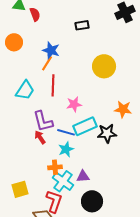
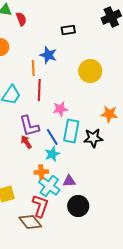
blue star: (51, 50) -> (48, 55), moved
orange line: (47, 63) -> (33, 68), turned -35
cyan rectangle: (85, 126) -> (71, 131), turned -55
blue line: (66, 132) -> (52, 137), turned 42

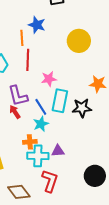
cyan cross: (49, 186) -> (38, 156), turned -35
red L-shape: (40, 206) -> (50, 181), moved
black circle: (78, 206) -> (95, 176), moved

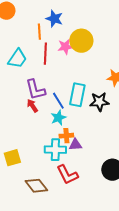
yellow circle: (79, 41) -> (81, 41), moved
pink star: (49, 79) -> (65, 47), moved
orange cross: (30, 142) -> (66, 136), moved
red L-shape: (50, 181) -> (67, 175), turned 135

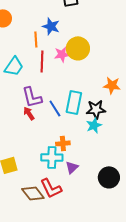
cyan star: (58, 118) -> (94, 125), moved
purple triangle: (75, 145) -> (72, 167), moved, turned -40
red L-shape: (67, 175) -> (51, 188), moved

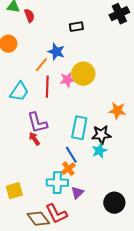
orange line: (36, 39) -> (41, 65), turned 42
blue line: (55, 108) -> (71, 155), moved
orange cross: (63, 143) -> (68, 169), turned -32

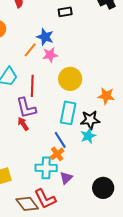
yellow circle: (83, 74) -> (70, 79), moved
pink star: (67, 80) -> (50, 55), moved
red line: (47, 87) -> (32, 86), moved

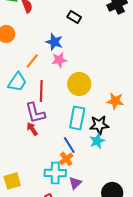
black rectangle: (65, 12) -> (74, 17), turned 40
orange line: (30, 50) -> (32, 61), moved

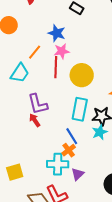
red line: (41, 91) -> (56, 67), moved

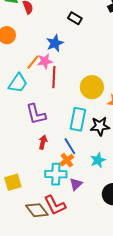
blue star: (57, 33) -> (55, 43), turned 30
pink star: (62, 51) -> (45, 61), moved
yellow circle: (82, 75) -> (92, 87), moved
red arrow: (35, 120) -> (43, 142), moved, turned 48
cyan star: (100, 132) -> (98, 160), moved

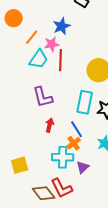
orange line: (33, 62) -> (32, 37), moved
cyan trapezoid: (18, 83) -> (39, 59), moved

